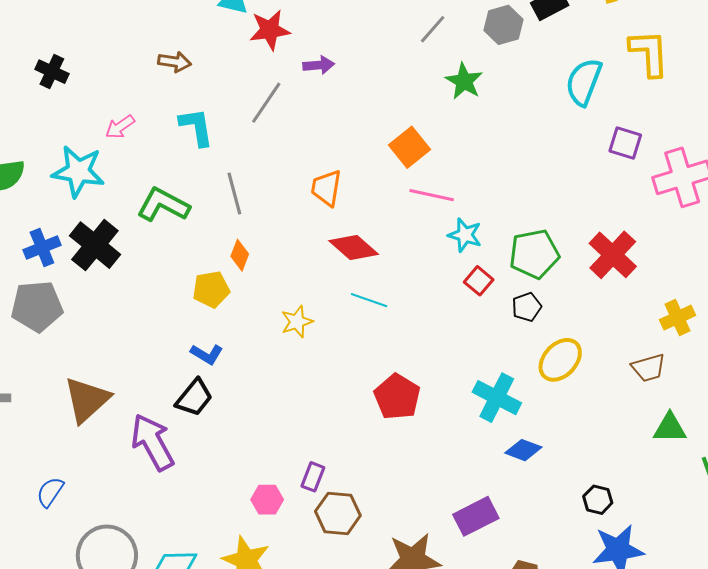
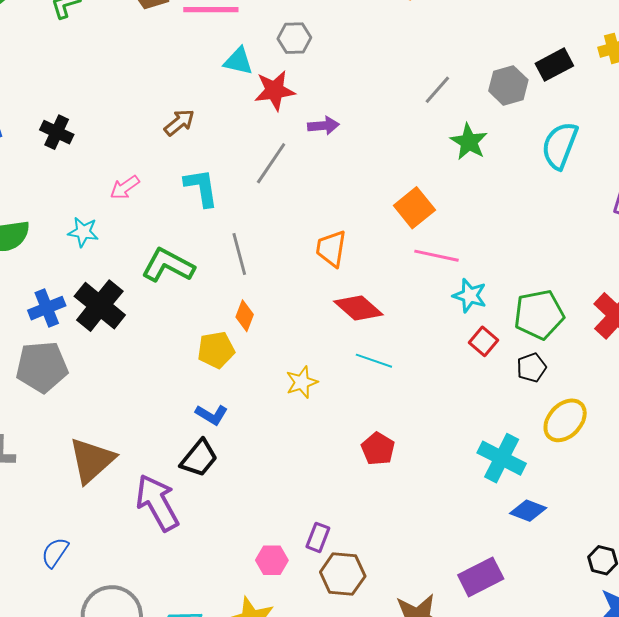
brown arrow: (175, 62) -> (179, 122), turned -48
cyan semicircle: (584, 82) -> (560, 145), moved
cyan star: (78, 171) -> (83, 232), size x0.6
red pentagon: (397, 397) -> (378, 449), moved, size x0.7

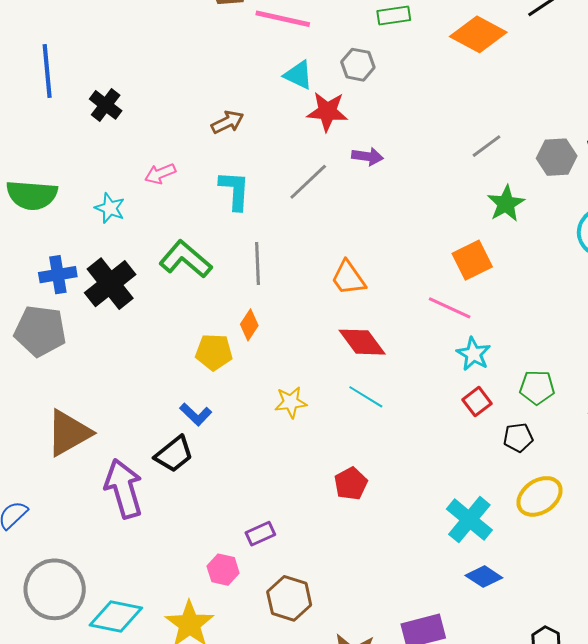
orange square: (414, 208) -> (472, 260), moved
orange trapezoid: (331, 249) -> (348, 278), turned -57
green pentagon: (539, 314) -> (537, 387), size x0.7
purple rectangle: (318, 537) -> (260, 534), moved, turned 32

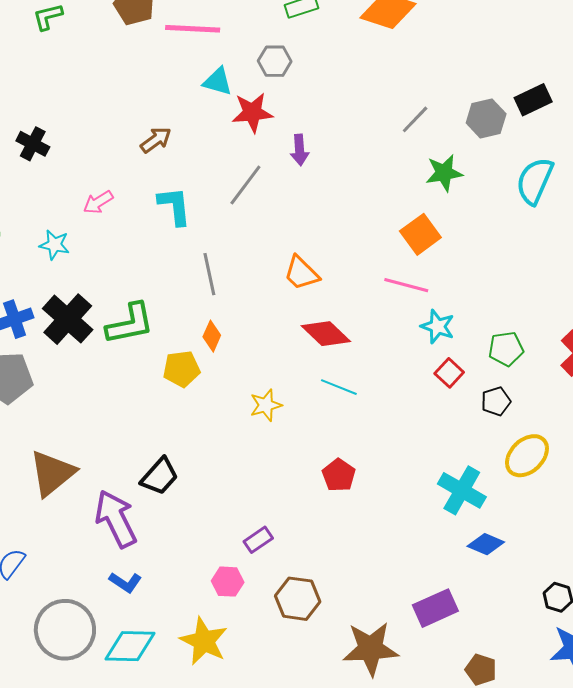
purple arrow: (367, 156) -> (300, 150), turned 88
green star: (506, 204) -> (444, 173), turned 30
green L-shape: (185, 259) -> (130, 324), moved, turned 138
blue L-shape: (196, 414) -> (125, 582), moved

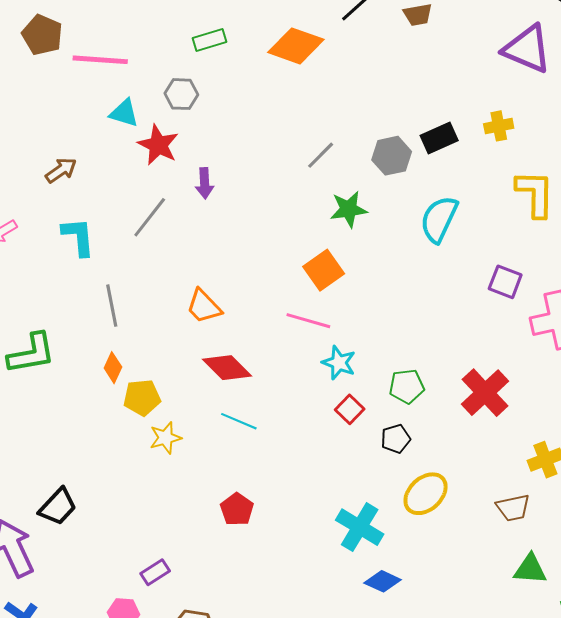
red star: (252, 112) -> (158, 145), turned 30
yellow pentagon: (182, 369) -> (142, 398), moved

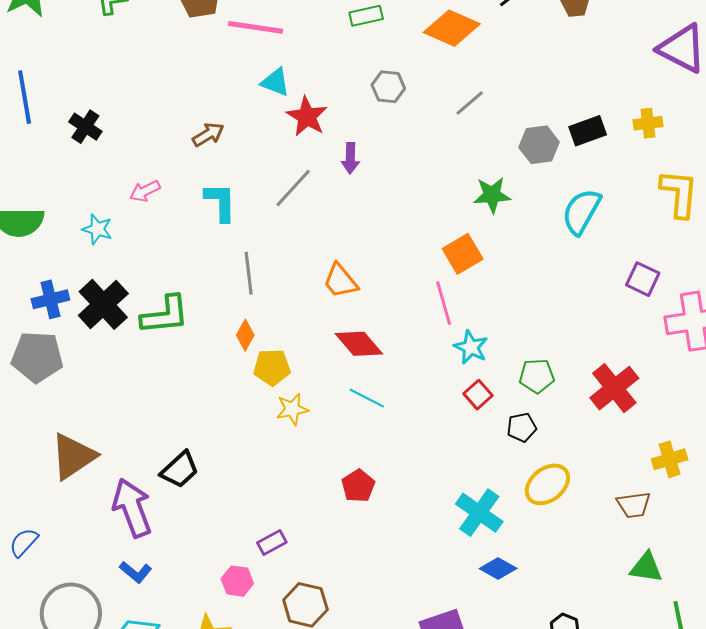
gray hexagon: (181, 94) -> (388, 87), moved
gray line: (321, 155) -> (470, 103), moved
pink line: (308, 321) -> (444, 303), turned 54

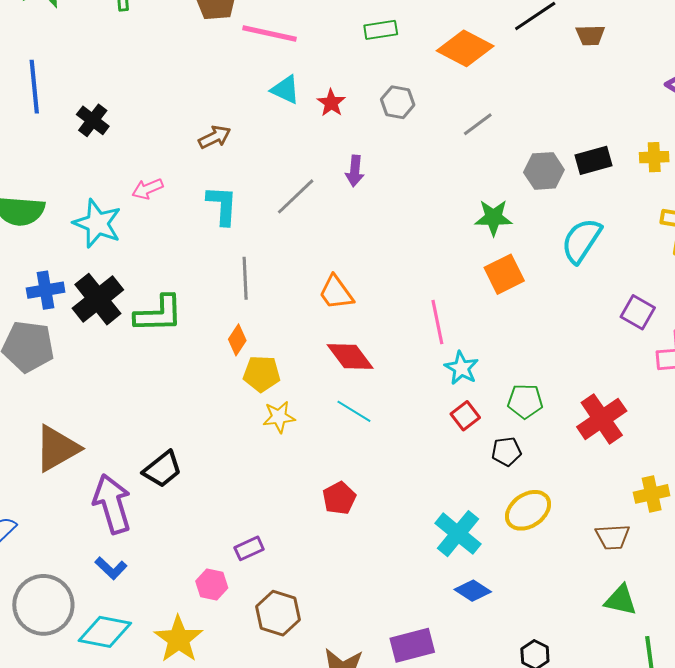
red star: (307, 116) -> (331, 103), moved, size x0.7
cyan star: (97, 229) -> (97, 223), size x1.6
orange square: (463, 254) -> (504, 274), moved

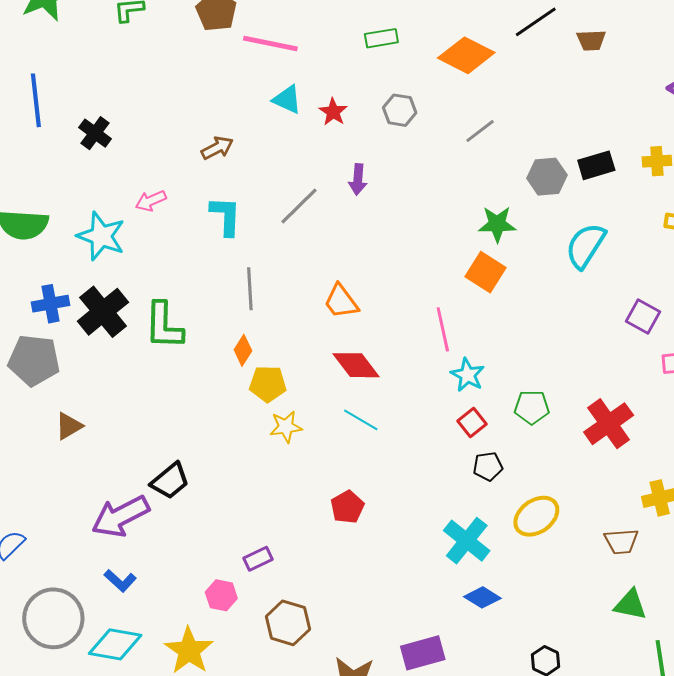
orange square: (504, 274) -> (486, 272), moved, turned -30
green L-shape: (159, 314) -> (164, 326), turned 94
brown triangle: (57, 448) -> (69, 426), moved, size x0.6
black pentagon: (506, 452) -> (488, 466), moved
purple arrow: (112, 504) -> (120, 516), turned -100

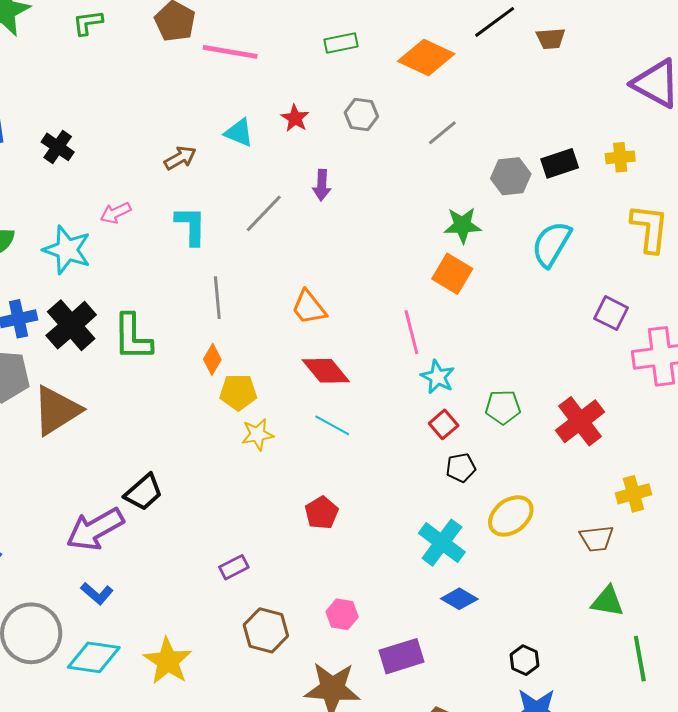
cyan triangle: (287, 99) -> (239, 133), moved
brown triangle: (69, 426) -> (57, 410), moved, size x1.8
pink hexagon: (221, 595) -> (342, 614), moved

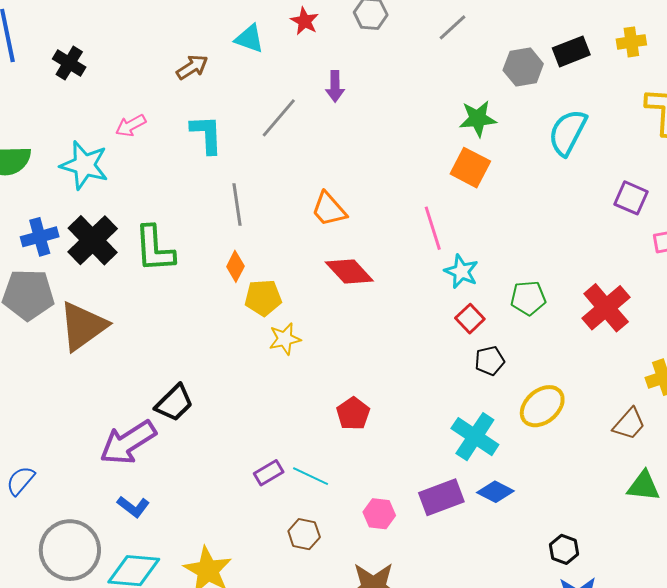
cyan line: (332, 425) -> (311, 476), moved
brown trapezoid: (597, 539) -> (629, 424), turned -39
brown hexagon: (266, 630) -> (304, 534), size x0.7
purple rectangle: (402, 656) -> (441, 497), moved

